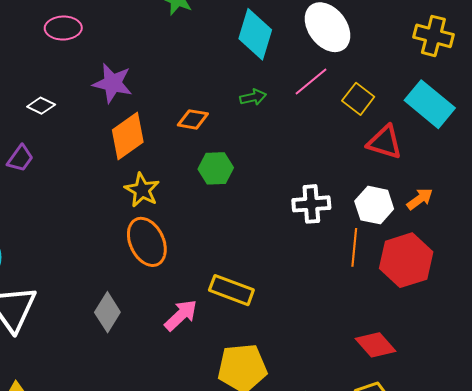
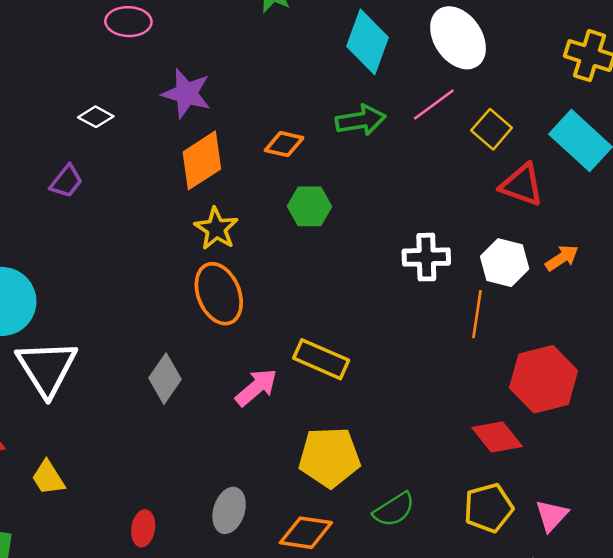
green arrow: (253, 97) -> (361, 120), size x1.5
red hexagon: (406, 260) -> (544, 379), moved

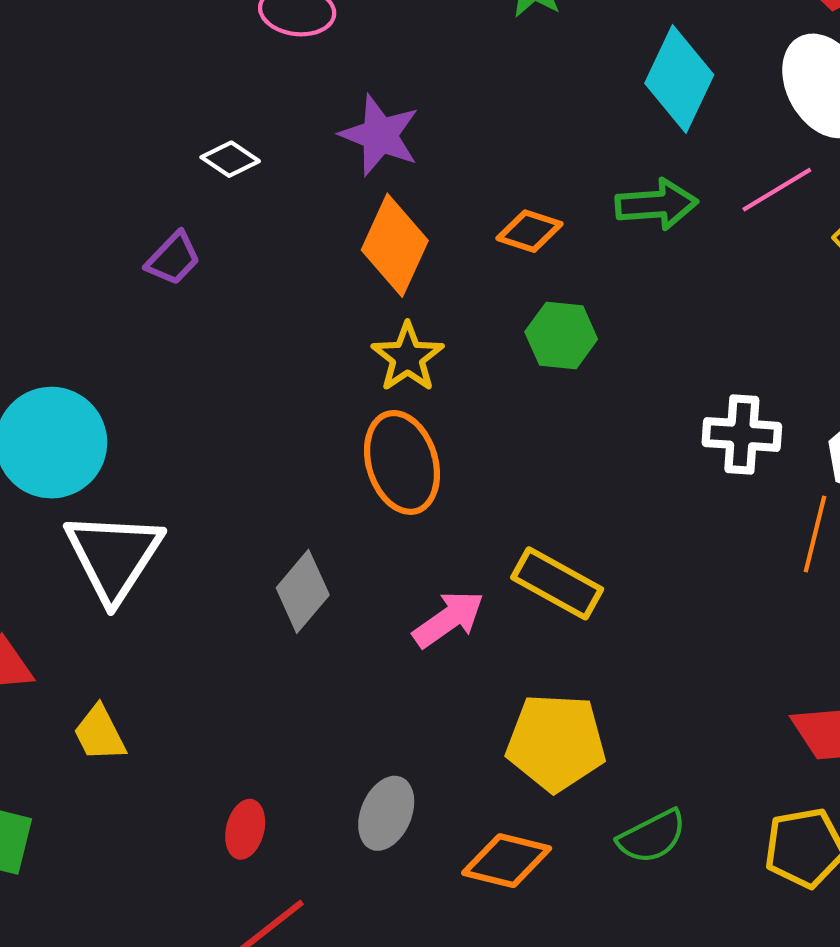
orange diamond: (202, 160) -> (395, 245), turned -38

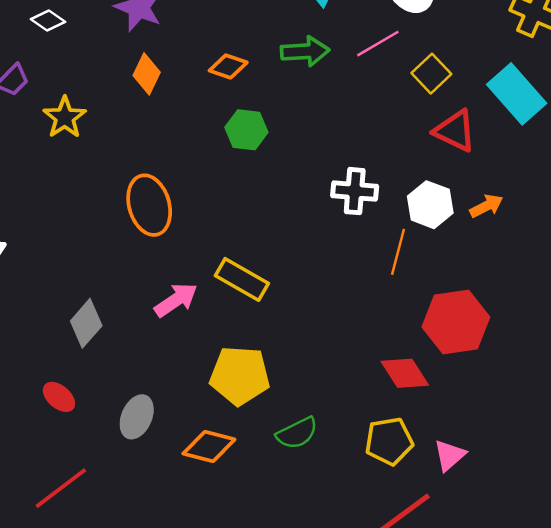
orange diamond: (395, 245) -> (147, 74), size x0.7
yellow star: (408, 357) -> (65, 117), moved
gray diamond: (303, 591) -> (86, 323), moved
red ellipse: (245, 829) -> (59, 397), moved, turned -64

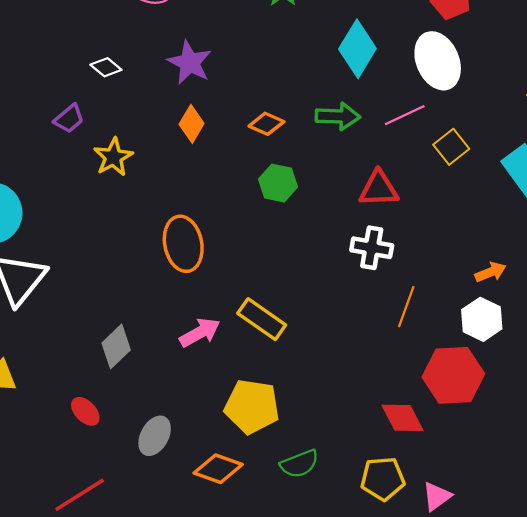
red triangle: (455, 131) -> (379, 189), moved, turned -33
white hexagon: (430, 205) -> (482, 319), moved

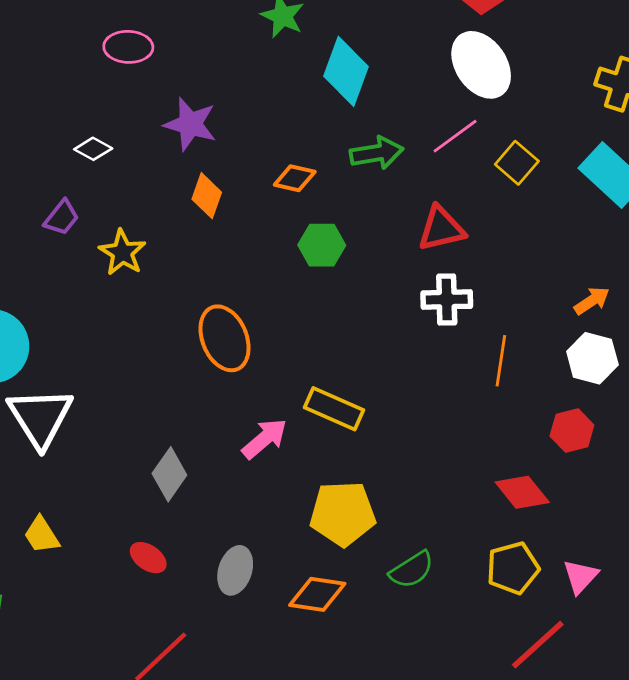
cyan diamond: (357, 49) -> (346, 71), moved
red hexagon: (453, 375) -> (572, 431), size x0.6

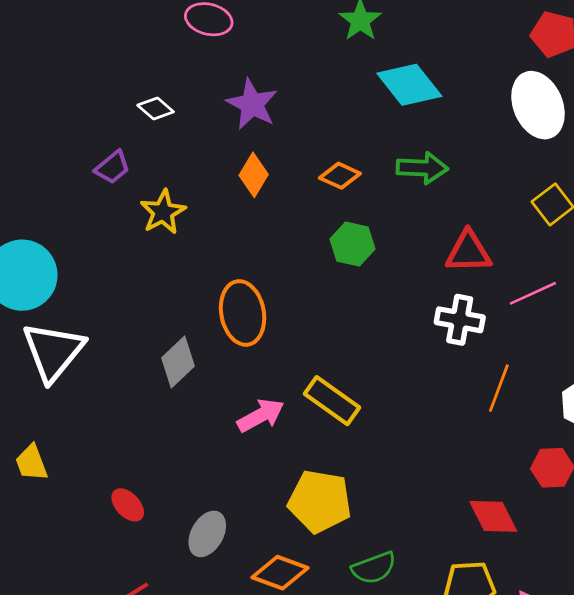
cyan diamond: (346, 71) -> (409, 85), turned -70
pink line: (455, 136) -> (533, 293), moved
gray diamond: (169, 474) -> (178, 362), moved

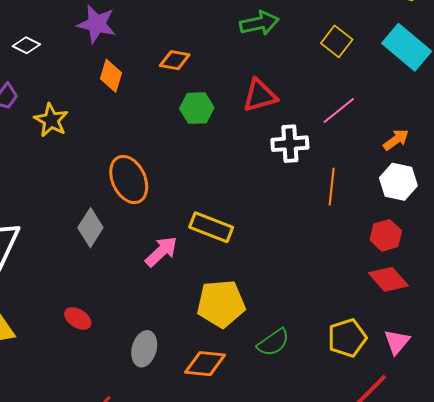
green arrow: (422, 168) -> (259, 23), moved
red triangle: (468, 252) -> (260, 96), moved
red ellipse: (128, 505) -> (78, 318), moved
red diamond: (493, 516) -> (388, 279), moved

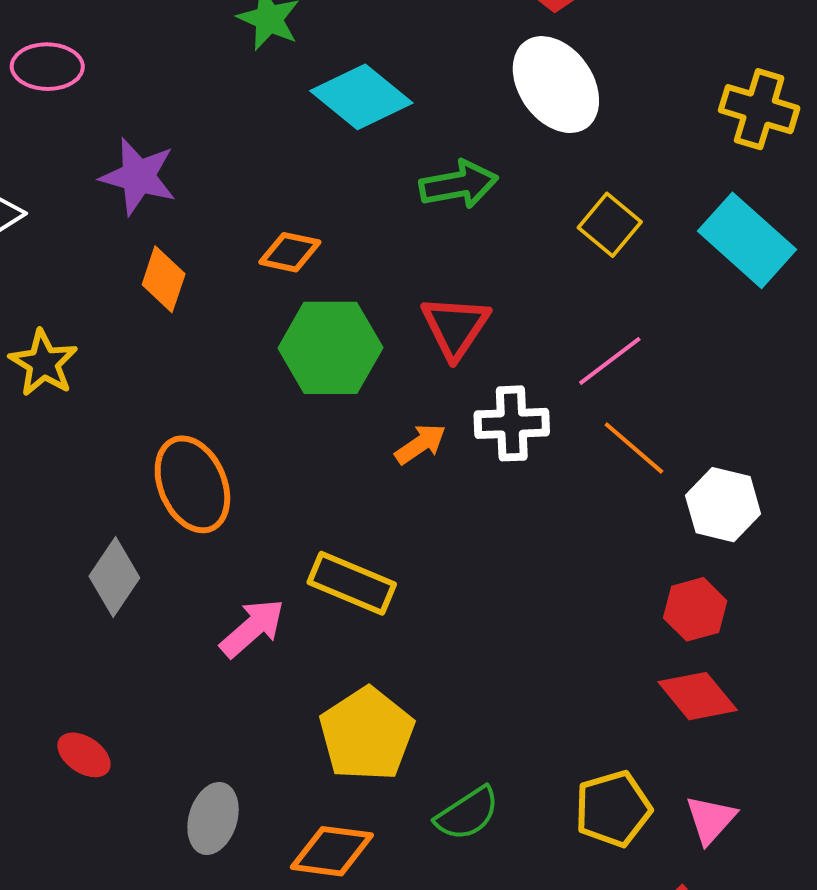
red triangle: (260, 96) -> (455, 327), turned -42
green hexagon: (197, 108) -> (330, 348), size x1.5
orange arrow: (396, 140) -> (420, 444), moved
orange line: (332, 187) -> (634, 448), moved, turned -57
yellow pentagon: (221, 304) -> (367, 734), turned -30

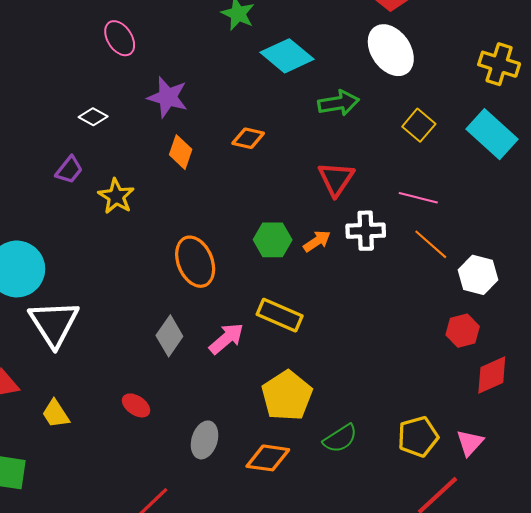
pink ellipse: (47, 67) -> (120, 38), turned 56
green hexagon: (330, 348) -> (273, 240), moved, size x0.7
pink line: (610, 361) -> (418, 198), turned 51
gray diamond: (114, 577) -> (169, 336), moved
red diamond: (698, 696) -> (492, 375), moved, turned -75

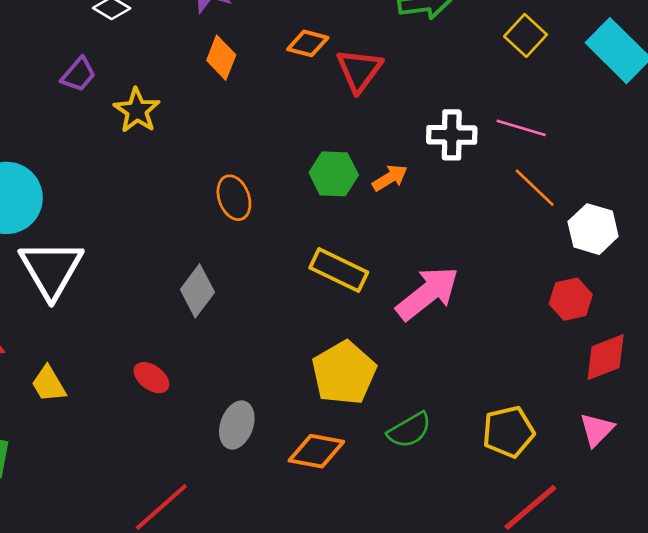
red triangle: (336, 179) -> (359, 70), moved
white cross: (366, 231) -> (452, 135), moved
orange ellipse: (195, 262) -> (234, 198), size x0.7
pink arrow: (226, 339) -> (428, 293), moved, size x1.4
pink triangle: (470, 443) -> (597, 430), moved

